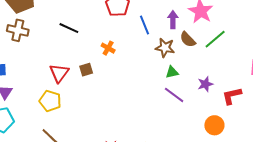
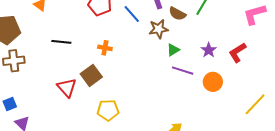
brown square: (86, 70) -> (91, 75), size x1.5
yellow pentagon: (50, 101) -> (108, 110), moved
orange circle: (214, 125) -> (213, 82), moved

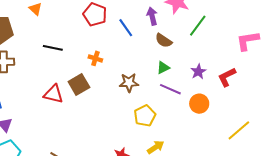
brown semicircle: (177, 14) -> (164, 41), moved
brown star: (159, 29) -> (129, 83), moved
red triangle: (67, 88) -> (53, 94), turned -40
yellow pentagon: (108, 110) -> (145, 116), moved, turned -30

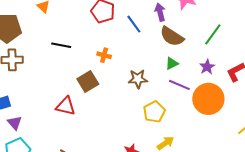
green line: (198, 26) -> (213, 34), moved
brown semicircle: (164, 41) -> (172, 36), size x1.4
red triangle: (53, 94) -> (66, 106), moved
orange circle: (199, 104) -> (208, 99), size x1.6

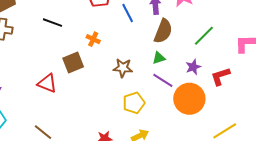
brown semicircle: (172, 36) -> (163, 31), turned -110

